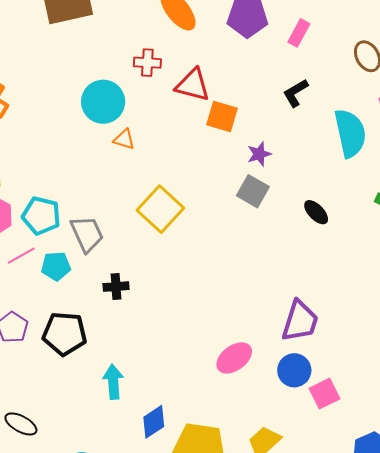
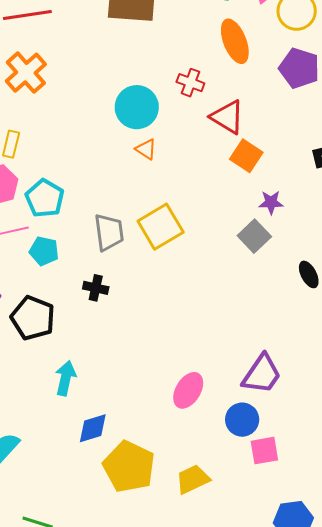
gray trapezoid: (87, 234) -> (109, 232), moved
pink ellipse: (234, 358) -> (188, 390), turned -39

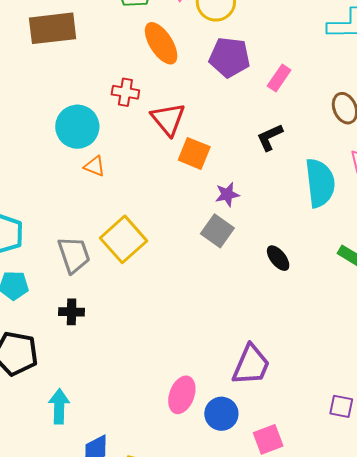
red triangle: (227, 117) -> (168, 119), turned 30
blue circle: (242, 420) -> (221, 414), moved

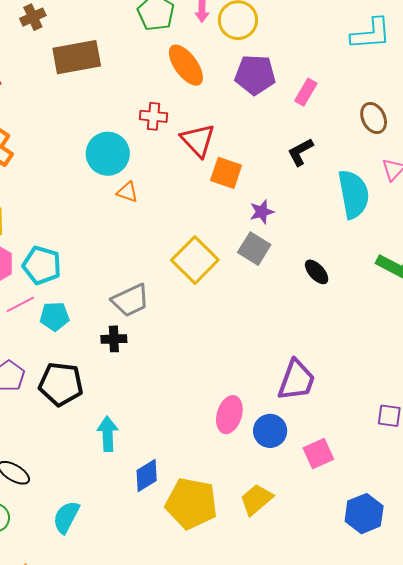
yellow square: (124, 239) -> (195, 260), moved
gray trapezoid: (74, 255) -> (130, 300), moved, turned 87

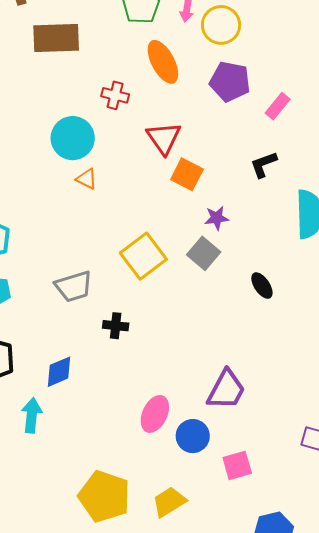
red cross: (153, 116) -> (115, 95), moved
black cross: (114, 339) -> (116, 326), moved
blue diamond: (147, 475) -> (59, 372), moved

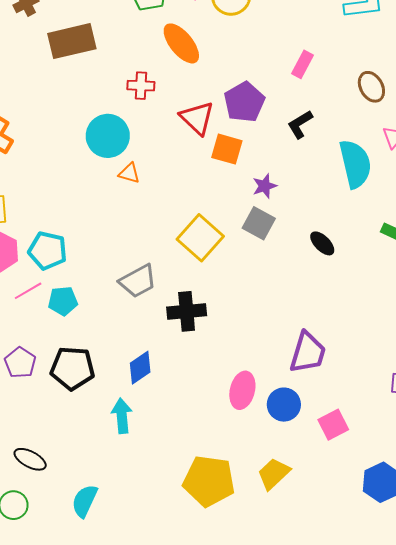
purple pentagon: (230, 82) -> (244, 102), moved, turned -30
black cross: (116, 326) -> (187, 311), size x1.5

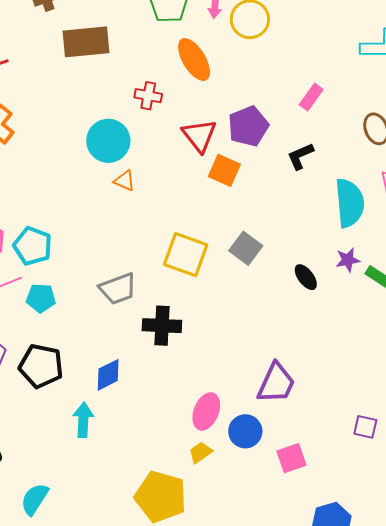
purple star: (265, 186) -> (348, 260), moved
yellow square: (200, 238) -> (186, 255), turned -30
yellow trapezoid: (274, 474) -> (200, 452), moved, size x0.7

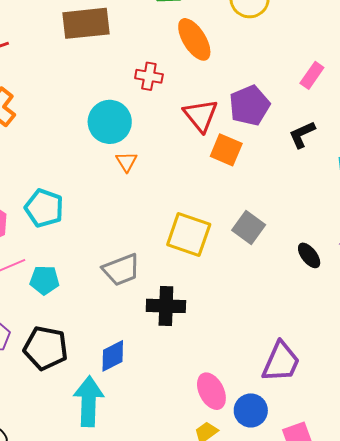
orange triangle: (124, 181) -> (126, 162), turned 35
cyan pentagon: (33, 246) -> (44, 208), moved
pink ellipse: (206, 411) -> (211, 391), turned -48
cyan arrow: (83, 420) -> (89, 401), size x1.4

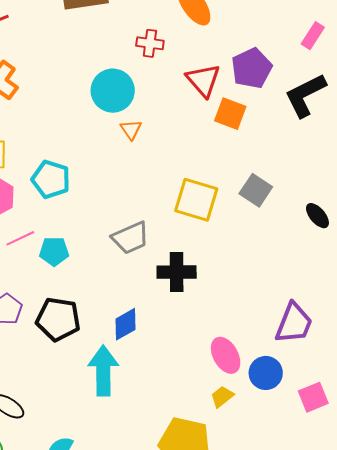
black L-shape: (302, 135) -> (305, 95), size x1.6

